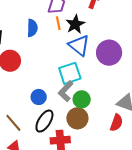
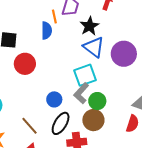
orange line: (58, 23) -> (54, 16), moved

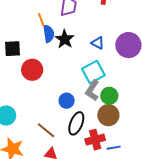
orange line: (54, 16) -> (41, 20), moved
black star: (89, 26) -> (65, 39), moved
blue triangle: (94, 47) -> (98, 43), size x0.6

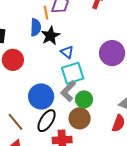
orange line: (41, 20) -> (46, 13), moved
blue triangle: (98, 43) -> (67, 52), moved
blue circle: (67, 101) -> (41, 96), size x1.6

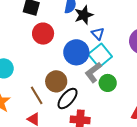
cyan square: (73, 73) -> (100, 55), turned -30
blue circle: (41, 96) -> (76, 52), moved
brown circle: (80, 118) -> (56, 81), moved

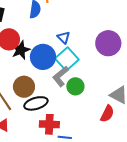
black star: (84, 15) -> (21, 50), moved
black ellipse: (68, 99) -> (36, 103), turned 35

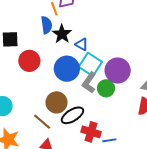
purple circle: (108, 43) -> (118, 71), moved
black star: (21, 50) -> (62, 34), moved
red cross: (49, 124) -> (91, 132), turned 30

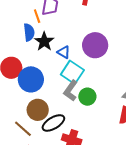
blue circle: (67, 69) -> (31, 79), moved
purple circle: (118, 71) -> (95, 45), moved

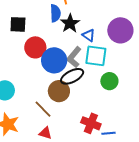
cyan square: (72, 72) -> (96, 56), turned -30
gray L-shape: (71, 91) -> (74, 57), moved
black ellipse: (53, 123) -> (72, 76), moved

